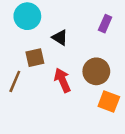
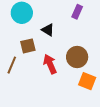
purple rectangle: (105, 24) -> (77, 12), moved

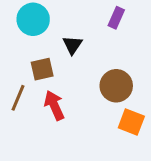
black triangle: (48, 30) -> (72, 45), turned 32
red arrow: (50, 64) -> (54, 105), moved

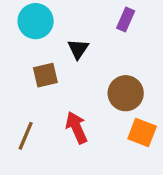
brown line: (18, 98) -> (26, 136), moved
red arrow: (54, 105) -> (77, 128), moved

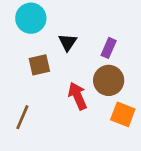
purple rectangle: (126, 19) -> (109, 48), moved
red arrow: (77, 128) -> (78, 96), moved

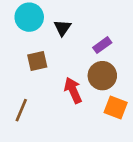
black triangle: (68, 42) -> (62, 28), moved
purple rectangle: (109, 48) -> (102, 45), turned 30

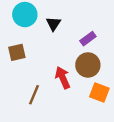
brown square: (37, 61) -> (17, 52), moved
brown line: (21, 110) -> (34, 95), moved

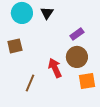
black triangle: (54, 24) -> (47, 13), moved
orange square: (99, 92) -> (87, 81), turned -30

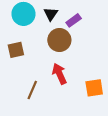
purple rectangle: (77, 34) -> (74, 20), moved
brown circle: (77, 57) -> (59, 40), moved

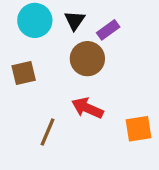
red arrow: (59, 74) -> (87, 108), turned -42

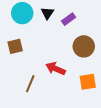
brown circle: (87, 59) -> (84, 46), moved

